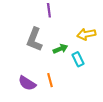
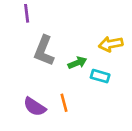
purple line: (49, 10) -> (27, 13), moved
cyan rectangle: (78, 59) -> (100, 76), turned -48

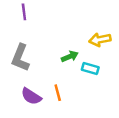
gray L-shape: (44, 51) -> (20, 58), moved

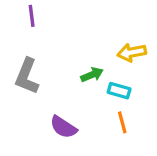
orange line: (58, 93) -> (122, 122), moved
purple semicircle: (31, 96) -> (63, 127), moved

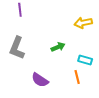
yellow arrow: (132, 52) -> (83, 23), moved
cyan rectangle: (119, 91) -> (85, 60), moved

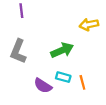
green arrow: (58, 47) -> (62, 50), size x1.5
cyan rectangle: (85, 60) -> (63, 77), moved

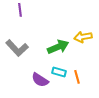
yellow arrow: (89, 25) -> (83, 37), moved
gray L-shape: (18, 51) -> (17, 48), turned -65

